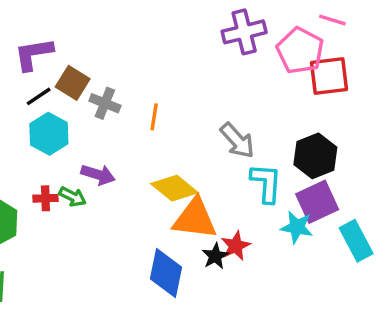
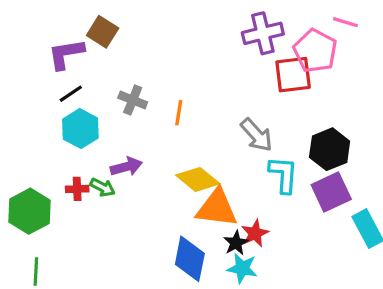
red square: (329, 76) -> (293, 75), moved
brown square: (73, 83) -> (103, 32), moved
purple arrow: (98, 175) -> (126, 167), turned -32
cyan star: (297, 227) -> (242, 268), moved

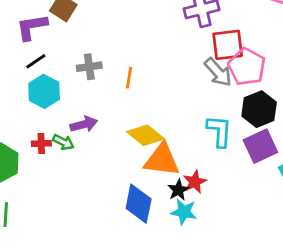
pink pentagon: (315, 51) -> (247, 67), moved
gray cross: (133, 100) -> (89, 67), turned -30
gray arrow: (257, 135) -> (218, 72), moved

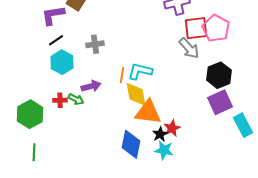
pink pentagon: (247, 67) -> (216, 28), moved
orange line: (129, 78) -> (122, 75), moved
cyan L-shape: (219, 131) -> (140, 71), moved, turned -80
yellow diamond: (145, 135) -> (136, 94), turned 40

